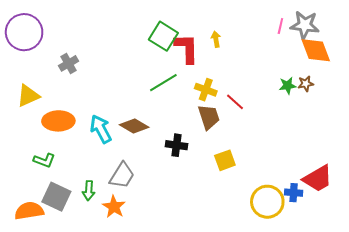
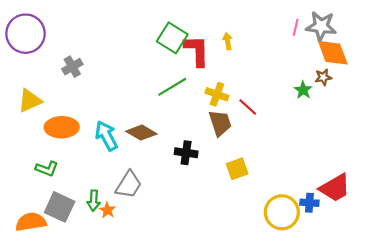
brown star: (306, 84) -> (323, 77), moved
green star: (288, 86) -> (303, 90), turned -30
orange star: (114, 207) -> (107, 210), moved, size x0.7

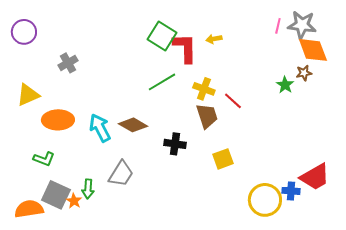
purple circle: (26, 34) -> (24, 32), size x0.7
yellow arrow: (228, 41) -> (214, 39), turned -91
orange star: (107, 210) -> (74, 201), moved

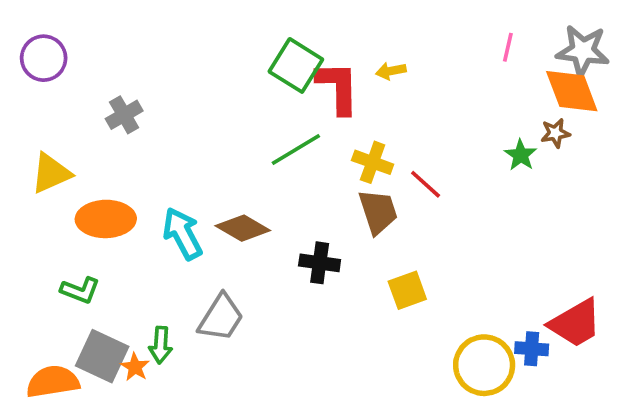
gray star: (302, 25) -> (583, 51), moved

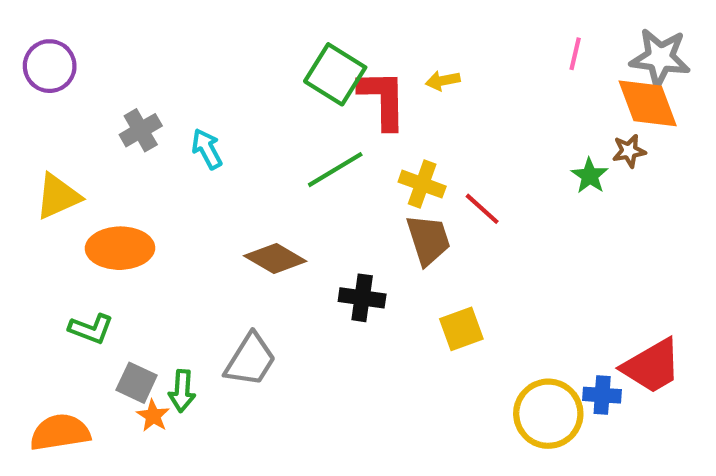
cyan arrow: (183, 234) -> (207, 149), moved, size x0.7
gray square: (102, 356) -> (137, 383), moved, size x0.7

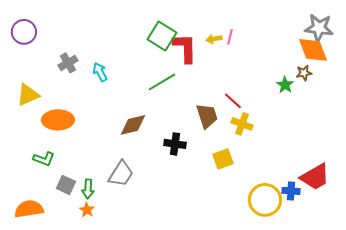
pink line: (575, 54) -> (230, 37), moved
yellow cross: (422, 184) -> (242, 124), moved
brown diamond: (275, 259) -> (133, 125), turned -44
orange star: (153, 416) -> (87, 210), moved

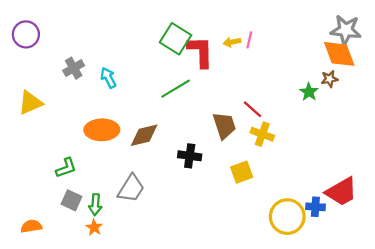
orange ellipse: (58, 120) -> (102, 130), moved
green L-shape: (44, 159) -> (66, 168), moved, turned -40
orange semicircle: (29, 209) -> (31, 226), size x0.7

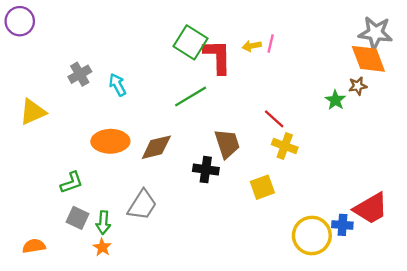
purple circle: (26, 34) -> (20, 21), moved
brown trapezoid: (224, 125) -> (227, 144), moved

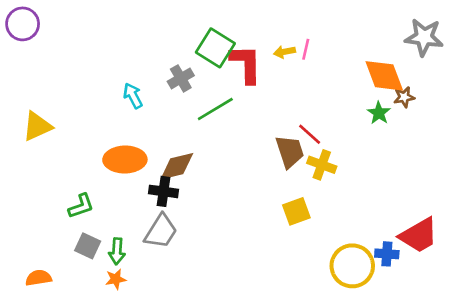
orange diamond: (368, 59) -> (384, 76), moved
gray cross: (80, 74) -> (181, 78), moved
brown trapezoid: (227, 144) -> (290, 152), moved
black cross: (206, 170) -> (163, 191), moved
orange star: (102, 247) -> (116, 279), turned 30

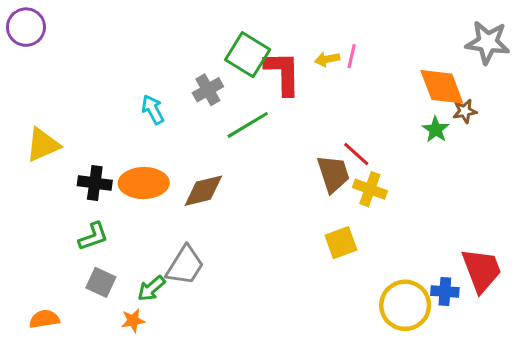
black cross: (163, 191) -> (95, 183), moved
red trapezoid: (419, 235) -> (482, 270), turned -81
green arrow: (117, 251) -> (151, 288), moved, turned 45

